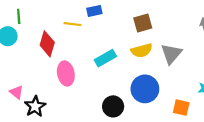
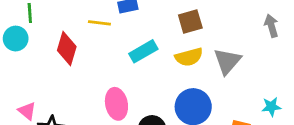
cyan rectangle: (105, 58) -> (143, 51), moved
pink ellipse: (66, 73) -> (116, 104), moved

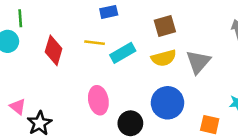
yellow line: (99, 23) -> (95, 43), moved

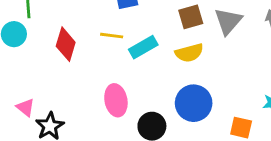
gray triangle: (198, 62) -> (228, 21), moved

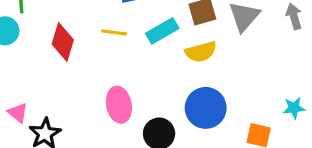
cyan rectangle: (143, 47) -> (162, 31), moved

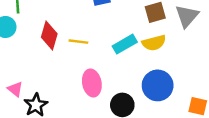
cyan rectangle: (162, 31) -> (125, 44), moved
yellow line: (114, 32) -> (78, 42), moved

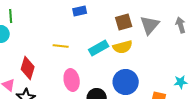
red diamond: (49, 36) -> (28, 68), moved

